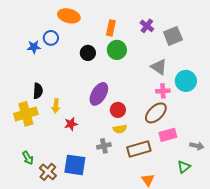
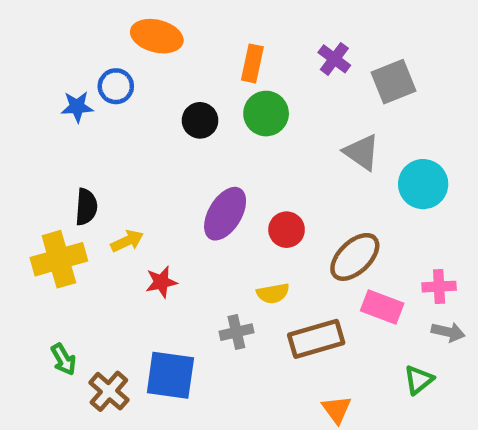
pink cross: (163, 91) -> (439, 287), moved
yellow arrow: (56, 106) -> (127, 241), turned -120
red circle: (118, 110) -> (287, 230), moved
pink rectangle: (168, 135) -> (382, 307), turned 36

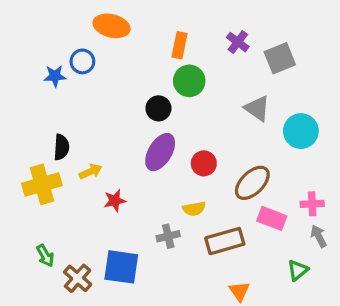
black circle: (200, 120) -> (158, 108), moved
gray arrow: (448, 332) -> (319, 236), turned -130

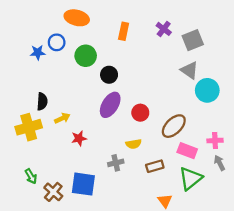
green circle: (189, 81) -> (86, 56), moved
gray triangle: (257, 108) -> (189, 70), moved
brown rectangle: (225, 241) -> (155, 166), size x0.7
green triangle: (298, 270) -> (191, 178), moved, size x1.6

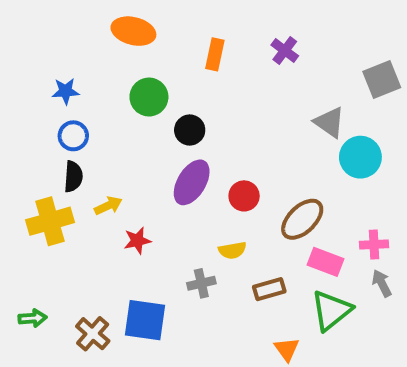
gray square: (193, 40) -> (382, 80), moved
blue circle: (57, 42) -> (73, 136), moved
green arrow: (31, 176) -> (33, 318), moved, turned -64

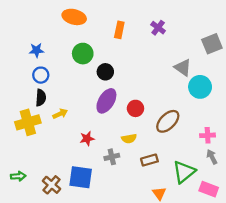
red star: (137, 241) -> (87, 139), moved
pink rectangle: (325, 262) -> (209, 189), moved

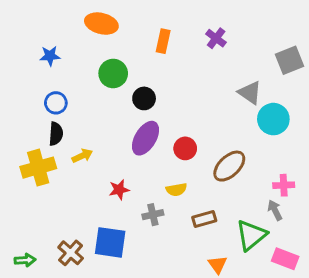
blue star: (36, 50) -> (50, 56), moved
gray arrow: (212, 157) -> (275, 210), moved
green arrow: (18, 176) -> (25, 260), moved

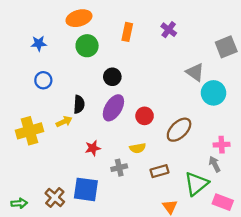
orange ellipse: (101, 24) -> (79, 18), turned -30
green circle: (113, 73) -> (87, 46), moved
black semicircle: (56, 134) -> (79, 104), moved

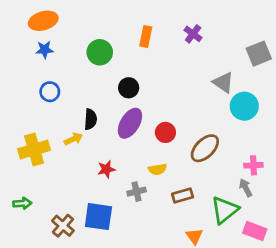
orange ellipse: (79, 18) -> (43, 21), moved
green arrow: (19, 203) -> (22, 203), moved

